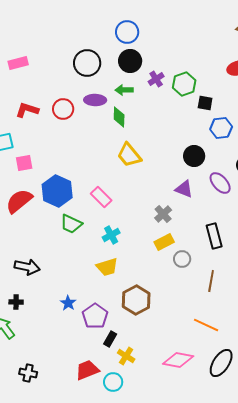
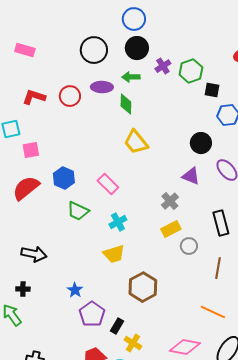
pink rectangle: (18, 63) -> (25, 50), turned 30
blue hexagon: (57, 191) -> (64, 178), size x0.7
purple pentagon: (95, 316) -> (92, 314), moved

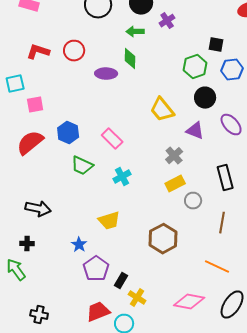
green hexagon: (191, 71) -> (195, 67), moved
purple ellipse: (102, 87) -> (106, 74), moved
yellow trapezoid: (136, 142) -> (162, 110), moved
yellow trapezoid: (114, 254) -> (109, 221), moved
brown hexagon: (143, 287) -> (163, 239), moved

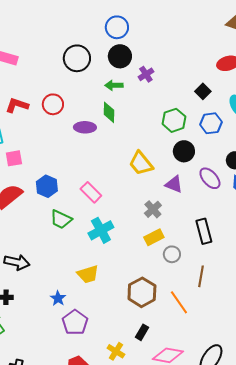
black square: (216, 45) -> (203, 91), moved, turned 35
cyan cross: (122, 177) -> (101, 230), size x1.4
orange line: (217, 267) -> (179, 302), moved, turned 30
black rectangle: (121, 281) -> (142, 332), moved

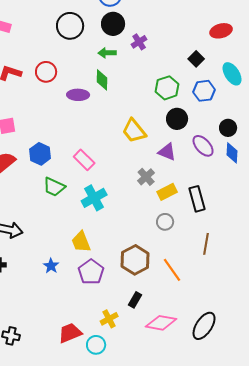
yellow rectangle: (154, 237) -> (167, 192), moved
yellow trapezoid: (88, 274) -> (81, 242), turned 85
brown line: (201, 276) -> (206, 244), moved
purple pentagon: (75, 322) -> (91, 272), moved
yellow cross: (116, 351) -> (109, 319), turned 30

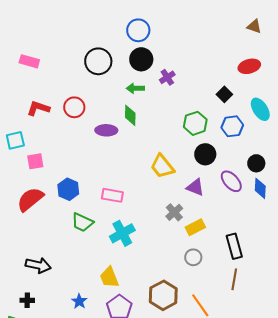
pink rectangle: (84, 160) -> (112, 195), turned -35
black rectangle: (197, 199) -> (234, 246), moved

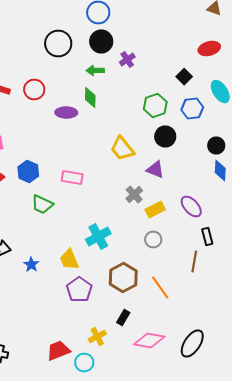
purple ellipse: (231, 181) -> (191, 206), moved
cyan cross: (122, 233) -> (98, 236), moved
black rectangle: (234, 246) -> (207, 236), moved, size x0.7
blue star: (79, 301) -> (31, 264), moved

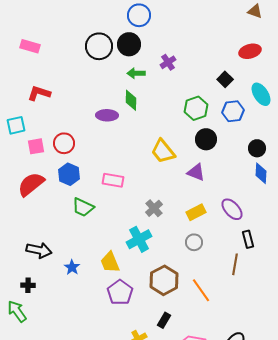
black circle: (101, 42) -> (129, 44), moved
red circle: (34, 90) -> (64, 143), moved
gray cross: (134, 194) -> (154, 208), moved

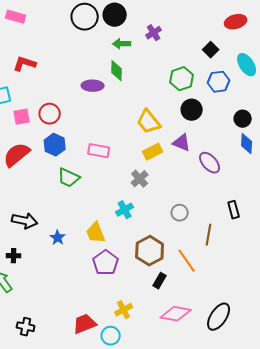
purple ellipse: (232, 209) -> (210, 163), moved
yellow rectangle: (196, 212) -> (153, 152), moved
cyan cross: (139, 239) -> (125, 210), size x0.7
brown line: (235, 264) -> (209, 235), moved
black rectangle: (164, 320) -> (160, 281), moved

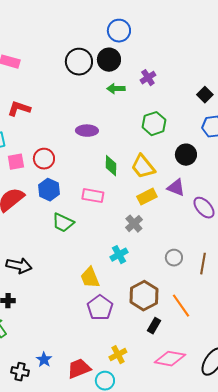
green diamond: (117, 71) -> (111, 166), moved
green hexagon: (182, 79) -> (154, 124), moved
brown line: (209, 235) -> (203, 264), moved
blue star: (58, 238) -> (44, 360), moved

